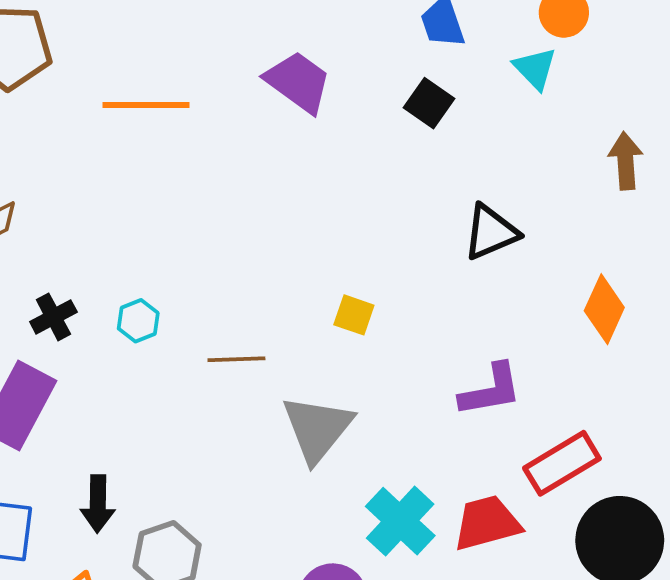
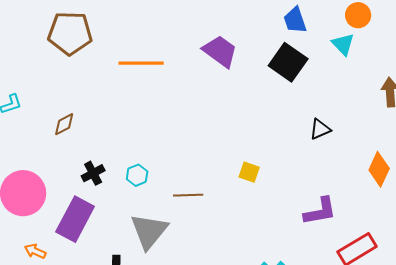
black square: (429, 103) -> (288, 62), size x1.5
black triangle: (491, 232) -> (320, 129), size x0.7
gray triangle: (317, 429) -> (149, 231), moved

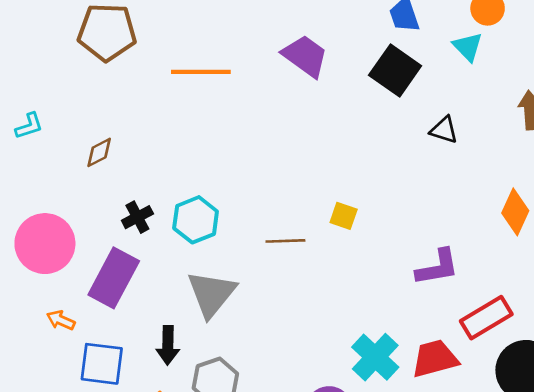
black triangle: (320, 129) -> (444, 130), moved, turned 40
cyan hexagon: (137, 175) -> (196, 220), size x1.6
brown line: (188, 195) -> (285, 241), moved

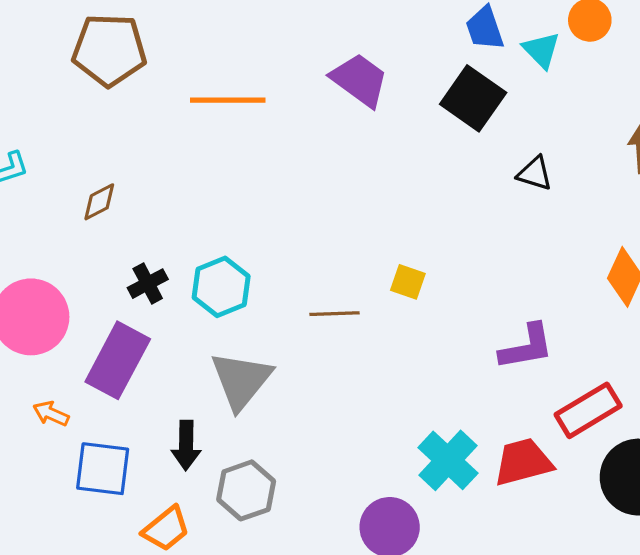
cyan triangle: (468, 47) -> (541, 50), moved

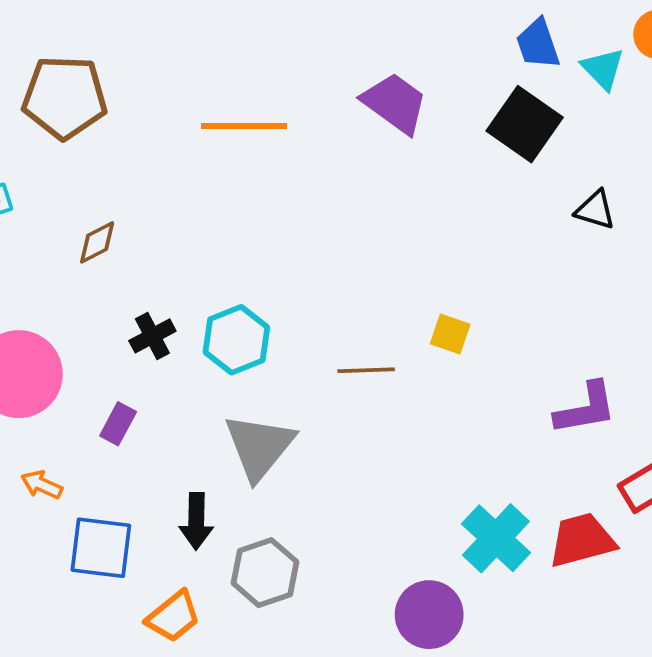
brown pentagon: (109, 50) -> (65, 97), moved
purple rectangle: (118, 360) -> (118, 424), size x0.5

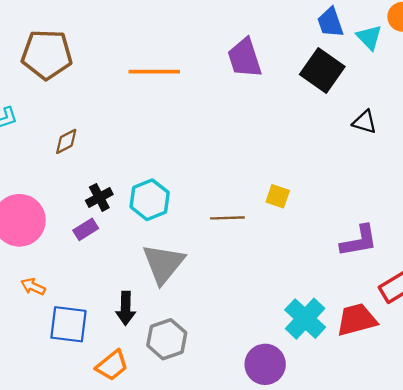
purple trapezoid: (395, 103) -> (245, 58), turned -144
purple rectangle: (118, 424) -> (86, 229), moved, turned 30

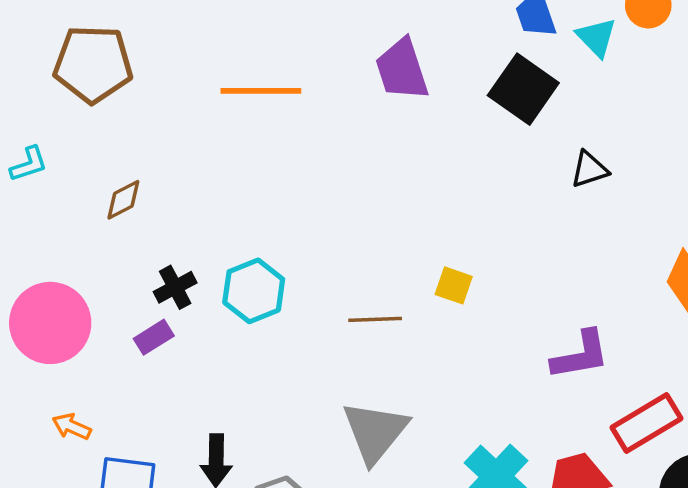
black triangle: (365, 122) -> (589, 169), turned -35
gray triangle: (163, 264) -> (375, 432), moved

